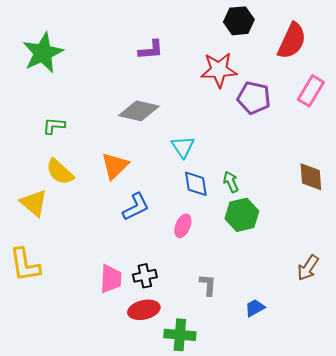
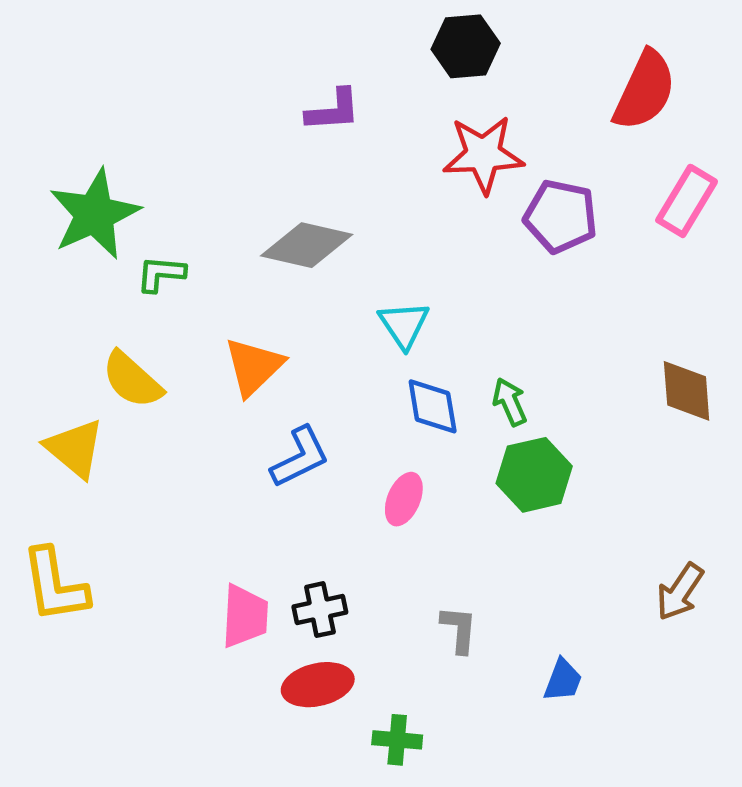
black hexagon: (239, 21) -> (466, 46), moved
green star: (43, 53) -> (95, 214), moved
green L-shape: (54, 126) -> (161, 274), moved
blue trapezoid: (255, 308) -> (563, 680), turned 140
green cross: (180, 335) -> (397, 740), size x0.7

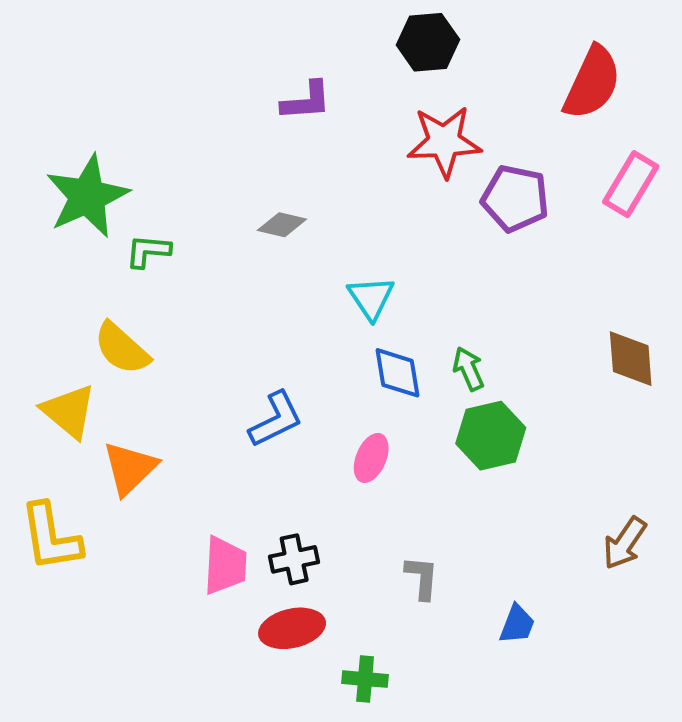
gray diamond: (307, 245) -> (282, 225), size x0.6
orange triangle: (254, 367) -> (130, 468), moved

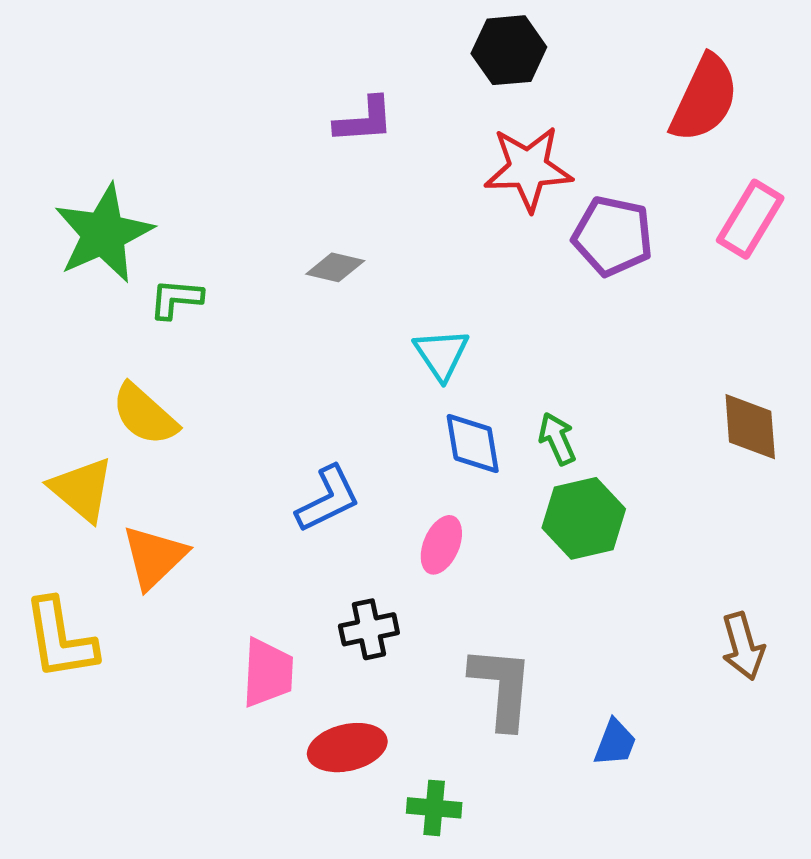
brown arrow: (625, 543) -> (743, 646), turned -50
black cross: (294, 559) -> (369, 629), moved
gray L-shape: (422, 578) -> (502, 687), size x1.6

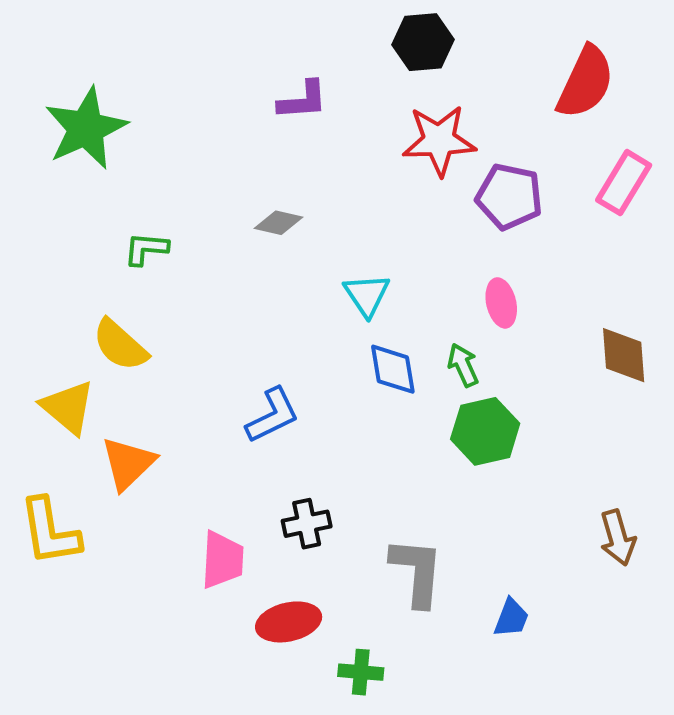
green star: (104, 234) -> (86, 128), moved
pink ellipse: (441, 545) -> (501, 303), moved, turned -36

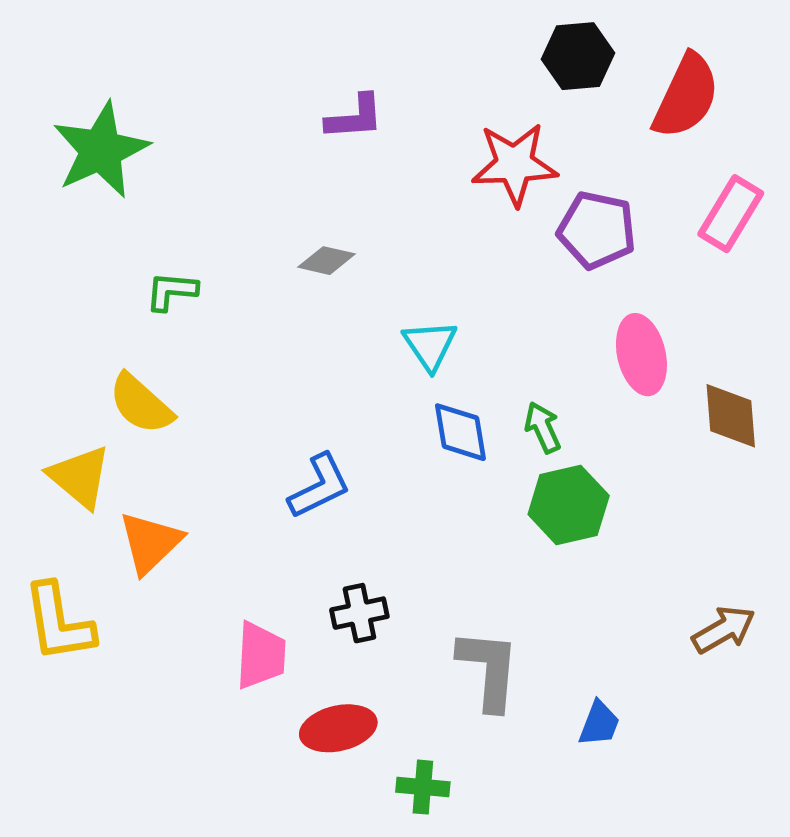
black hexagon: (423, 42) -> (578, 56), moved
pink ellipse: (501, 303) -> (641, 355), moved, size x1.4
brown arrow: (618, 538) -> (724, 630), turned -104

